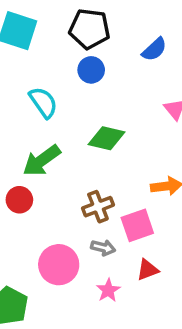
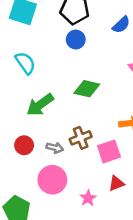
cyan semicircle: (43, 102) -> (25, 63), moved
red circle: (19, 200) -> (24, 145), moved
gray arrow: (103, 248) -> (55, 148), moved

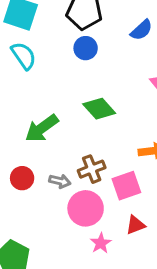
cyan semicircle: (25, 63) -> (24, 56), moved
green diamond: (87, 89) -> (99, 109), turned 35
pink circle: (52, 180) -> (86, 208), moved

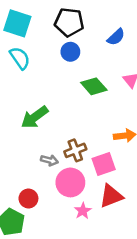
green diamond: (99, 109) -> (94, 86), moved
red circle: (22, 178) -> (28, 199), moved
red triangle: (135, 225) -> (111, 196), size x1.5

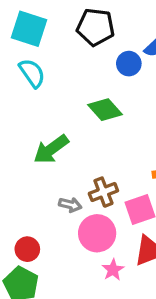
blue circle: (70, 52) -> (129, 64), moved
green diamond: (94, 86) -> (105, 110), moved
red circle: (28, 199) -> (27, 249), moved

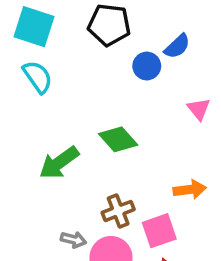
green diamond: (105, 110) -> (118, 139), moved
gray arrow: (70, 205) -> (73, 240), moved

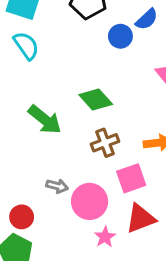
green arrow: (59, 163) -> (45, 120), turned -105
brown cross: (118, 211) -> (105, 143), moved

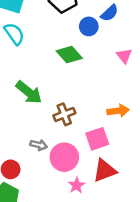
green diamond: (96, 100) -> (69, 55), moved
brown cross: (105, 143) -> (64, 114), moved

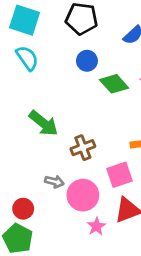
blue circle: (89, 26) -> (87, 61), moved
green diamond: (69, 55) -> (114, 84), moved

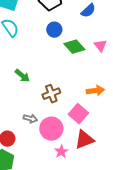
green arrow: (44, 123) -> (22, 76), size x0.7
pink square: (120, 175) -> (78, 114), turned -30

